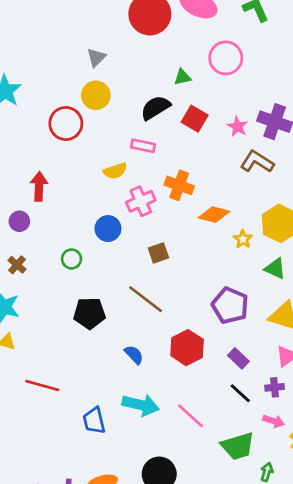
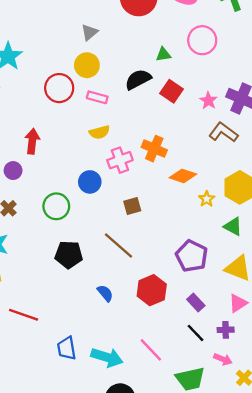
pink rectangle: (143, 146) -> (97, 97), moved
green circle: (72, 259) -> (56, 206), size x1.5
cyan arrow: (141, 405) -> (107, 357), moved

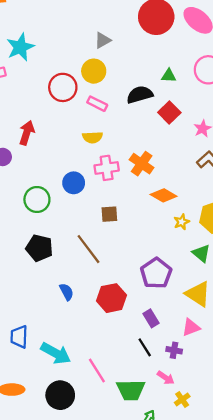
pink line: (151, 350) -> (97, 370), moved

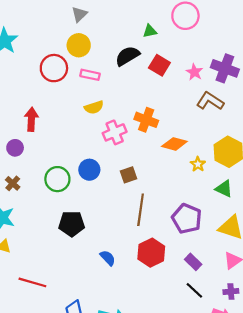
blue circle: (74, 183) -> (89, 170), moved
brown line: (88, 249) -> (141, 210), moved, turned 60
purple cross: (174, 350) -> (231, 291), moved

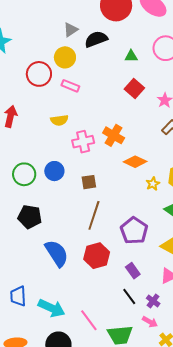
black semicircle: (127, 56) -> (96, 39), moved
yellow semicircle: (94, 107) -> (59, 120), moved
blue semicircle: (108, 258) -> (57, 253), size x1.8
purple cross: (231, 291) -> (153, 301), moved, turned 32

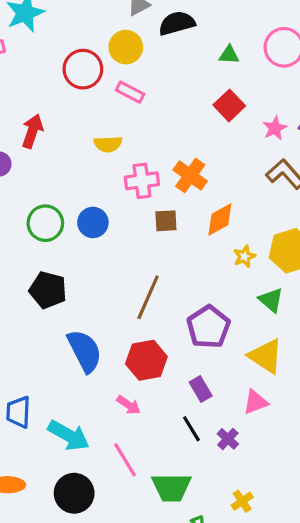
orange diamond: (135, 162) -> (220, 220), turned -60
brown square: (89, 182) -> (166, 221), moved
pink arrow: (150, 322) -> (129, 405), moved

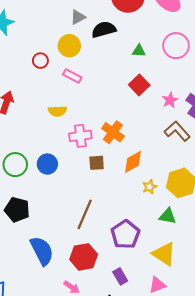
red circle: (83, 69) -> (40, 61), size x0.6
green triangle: (271, 300) -> (168, 216), turned -30

